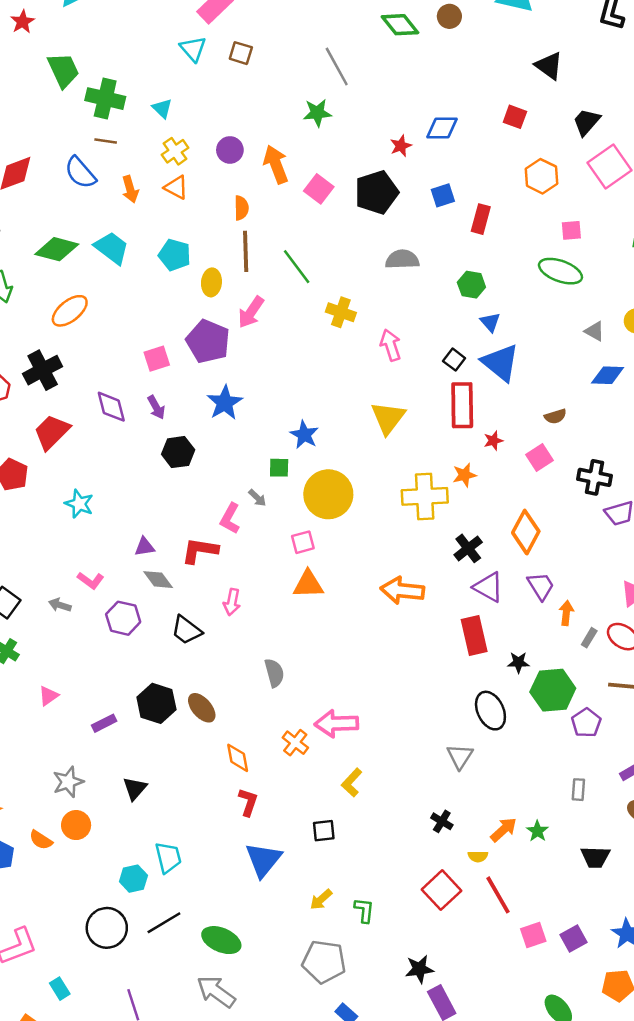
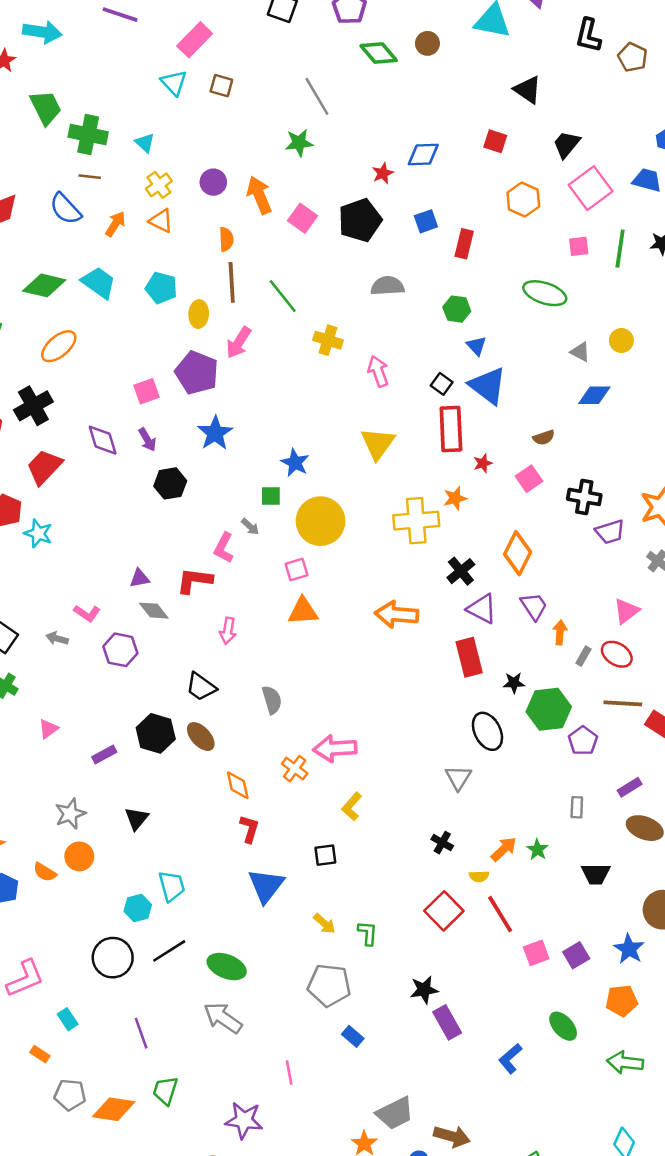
orange arrow: (130, 189) -> (115, 224), turned -130
pink square: (571, 230) -> (579, 246), moved
cyan star: (79, 504) -> (38, 533), moved
black trapezoid: (186, 630) -> (201, 687), moved
yellow arrow: (321, 900) -> (324, 924), turned -95

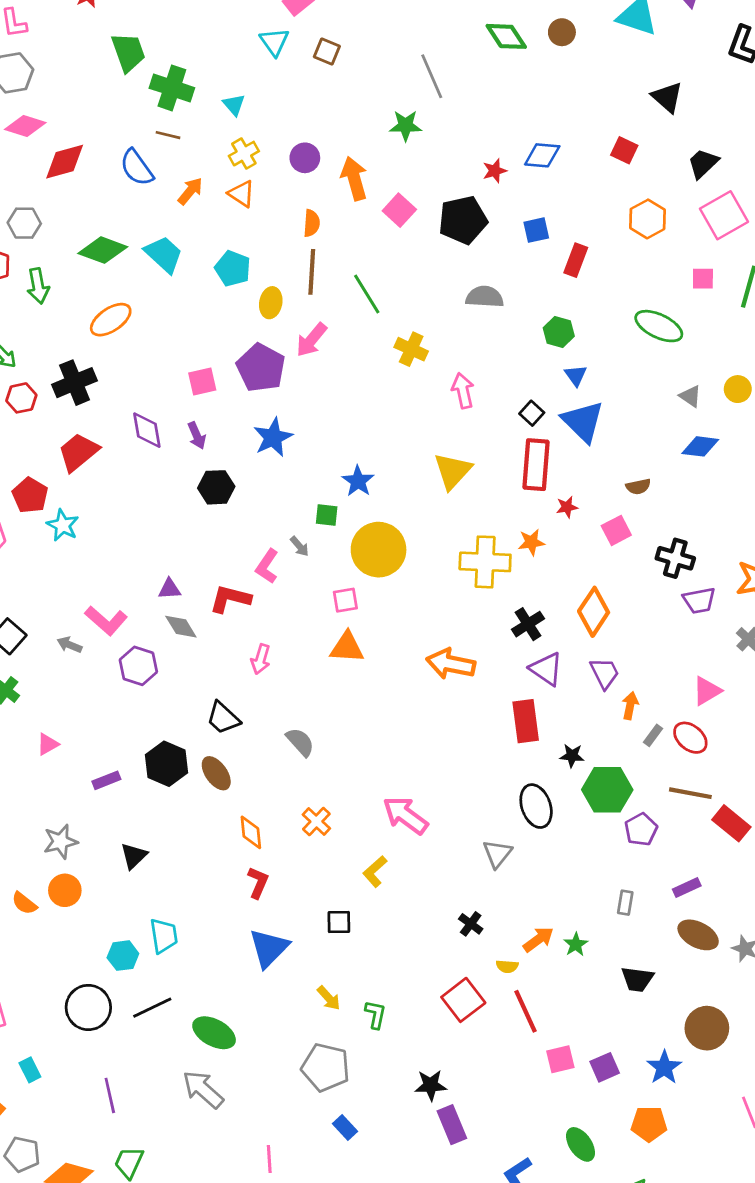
pink L-shape: (87, 613) -> (106, 621), size x1.4
gray semicircle: (272, 700) -> (300, 742), turned -32
pink arrow: (335, 748) -> (405, 815), moved, turned 33

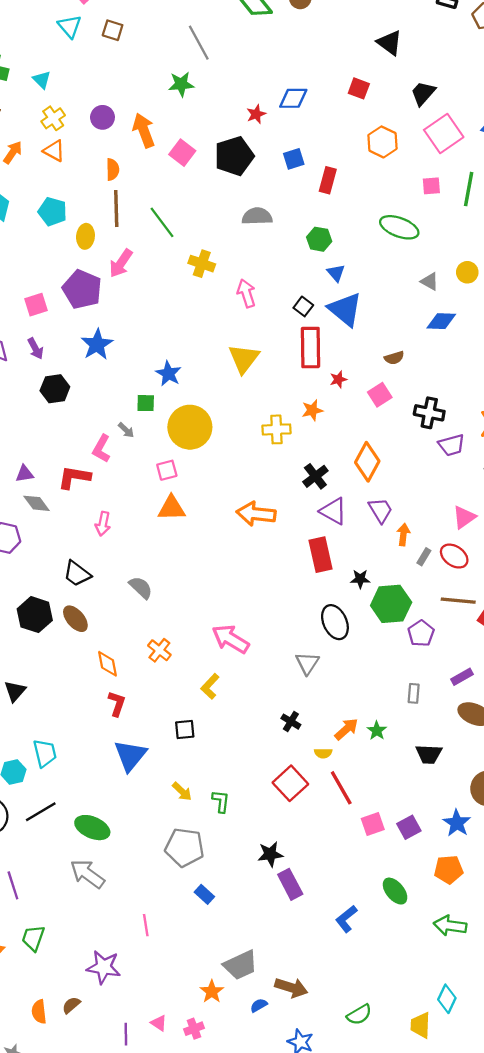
yellow cross: (485, 562) -> (276, 429), size x0.7

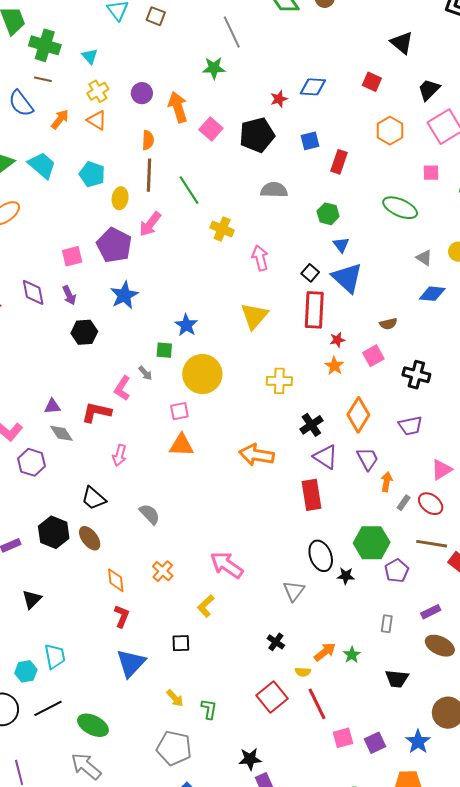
orange star: (312, 410) -> (334, 366), moved, turned -30
purple trapezoid: (451, 445) -> (410, 426), moved
black star: (360, 579) -> (346, 576), moved

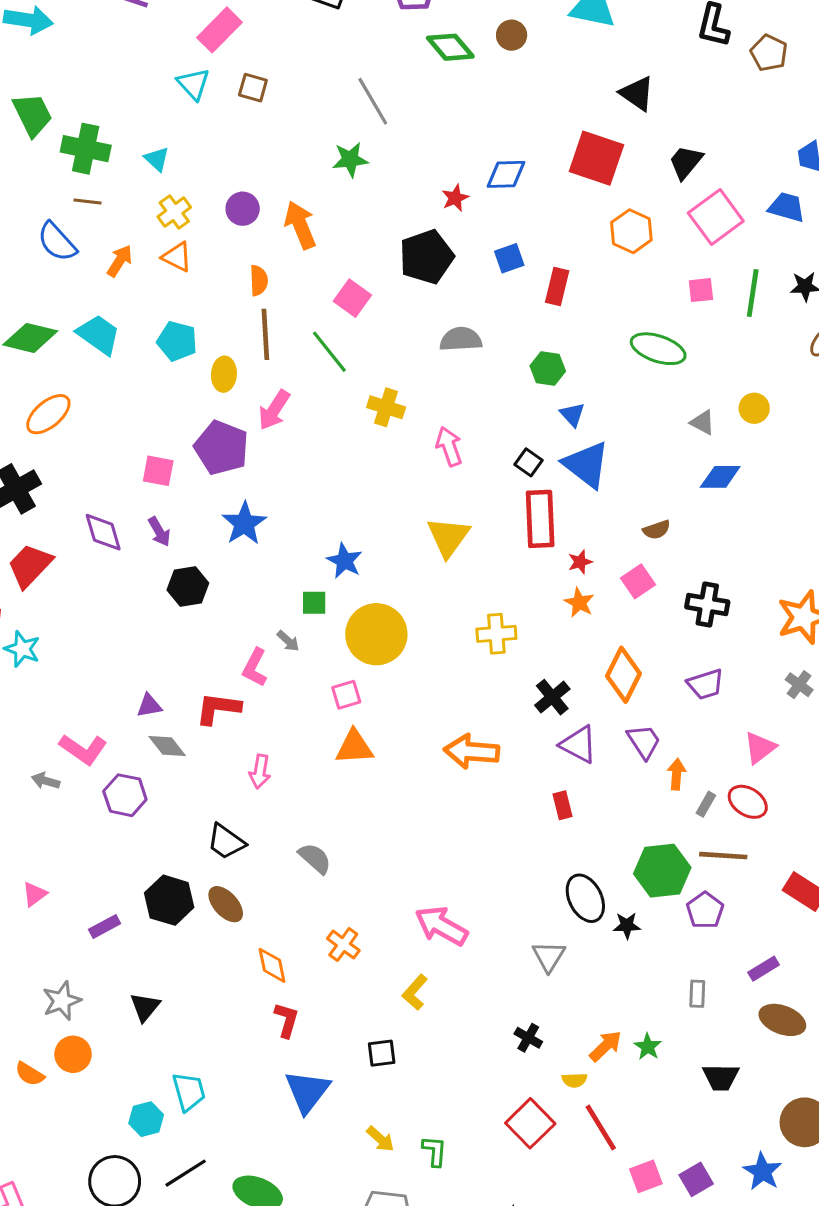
red square: (372, 82) -> (596, 158), size x1.8
pink square: (211, 129) -> (352, 298), moved
pink square: (72, 256) -> (158, 471), turned 30
red rectangle: (312, 495) -> (563, 805), size x0.6
brown line: (432, 544) -> (723, 856), moved

